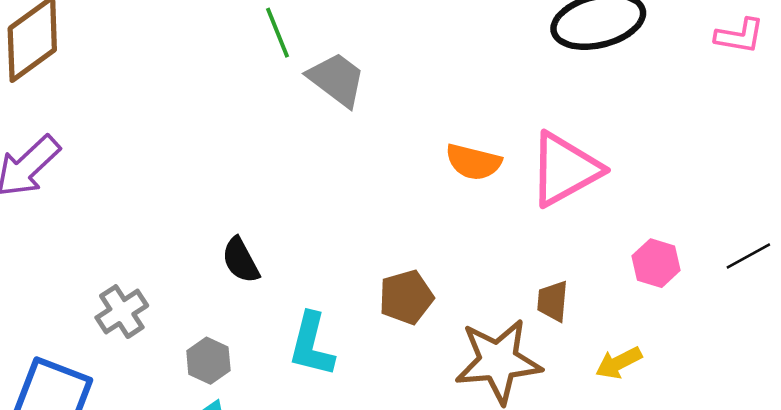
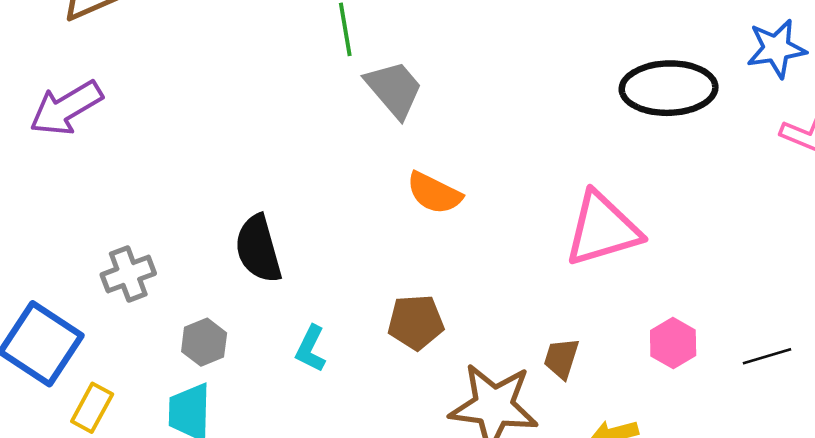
orange semicircle: (473, 162) -> (434, 193), moved
black semicircle: (241, 260) -> (258, 249), size x1.4
cyan L-shape: (312, 345) -> (311, 349), size x0.7

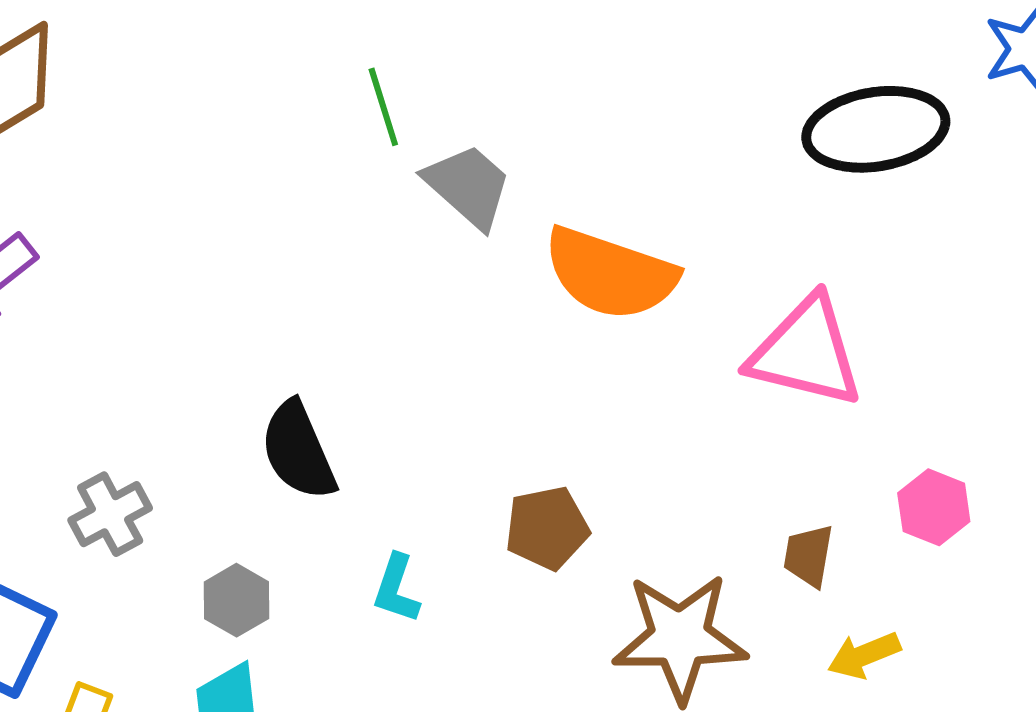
orange semicircle: (434, 193) -> (610, 274), moved, size x1.6
pink triangle: (602, 229) -> (806, 352), turned 38
brown trapezoid: (561, 358) -> (808, 556), moved

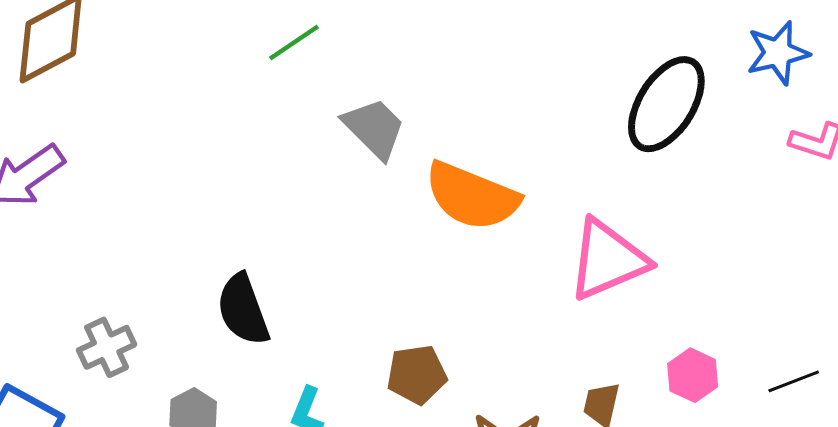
green line: (383, 107) -> (294, 43), moved, turned 70
black ellipse: (876, 129) -> (666, 104), turned -52
pink triangle: (806, 352) -> (608, 260), turned -40

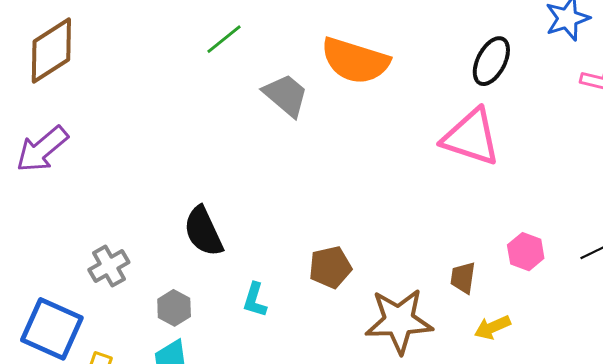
black ellipse: (666, 104) -> (491, 61), size x0.7
orange semicircle: (472, 196) -> (355, 61), moved
pink triangle: (608, 260) -> (471, 137), moved, turned 46

